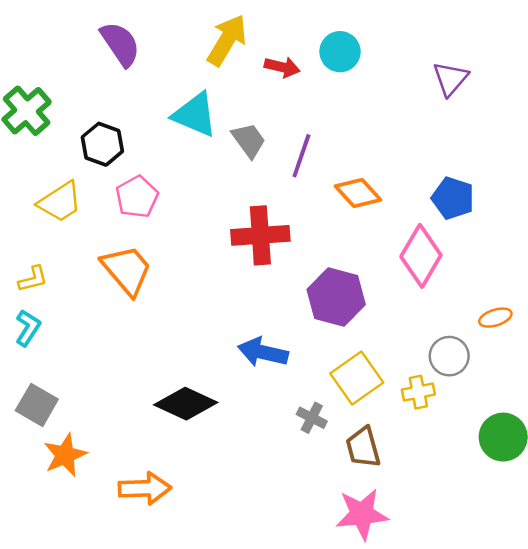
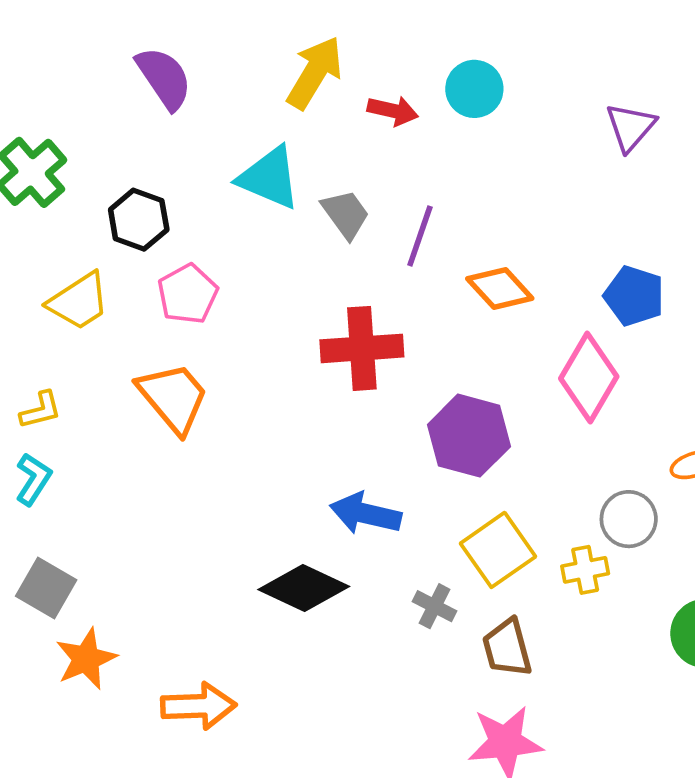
black diamond: (186, 404) -> (304, 588), moved

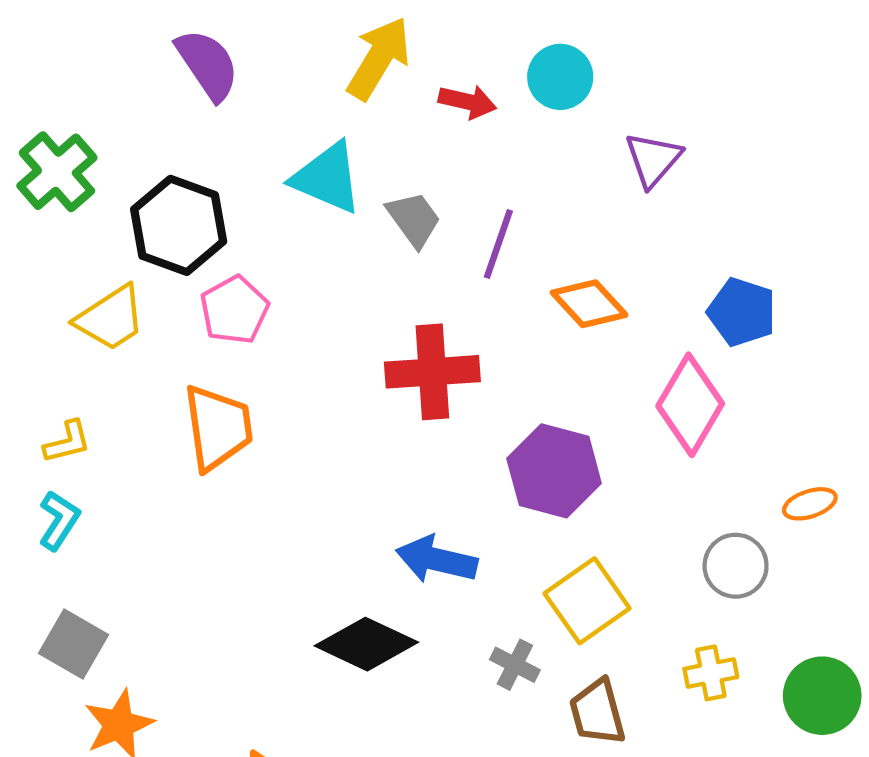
purple triangle: (630, 127) -> (653, 159), moved
black hexagon: (139, 220) -> (179, 225), size x1.4
orange trapezoid: (173, 397) -> (218, 428), turned 32
yellow cross: (585, 570) -> (711, 673), moved

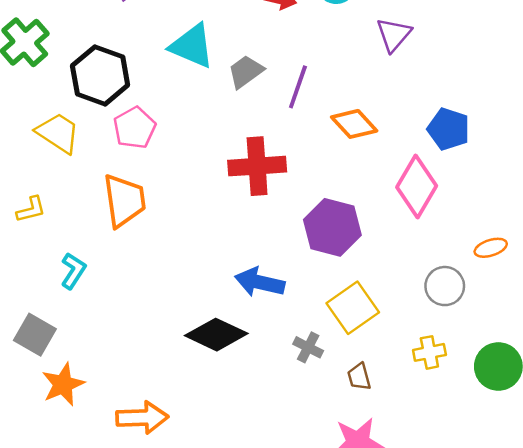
gray trapezoid: (414, 219) -> (246, 72), turned -90
yellow trapezoid: (111, 318) -> (58, 133), turned -114
cyan L-shape: (59, 520) -> (73, 271), moved
brown trapezoid: (597, 712) -> (359, 377), size x0.7

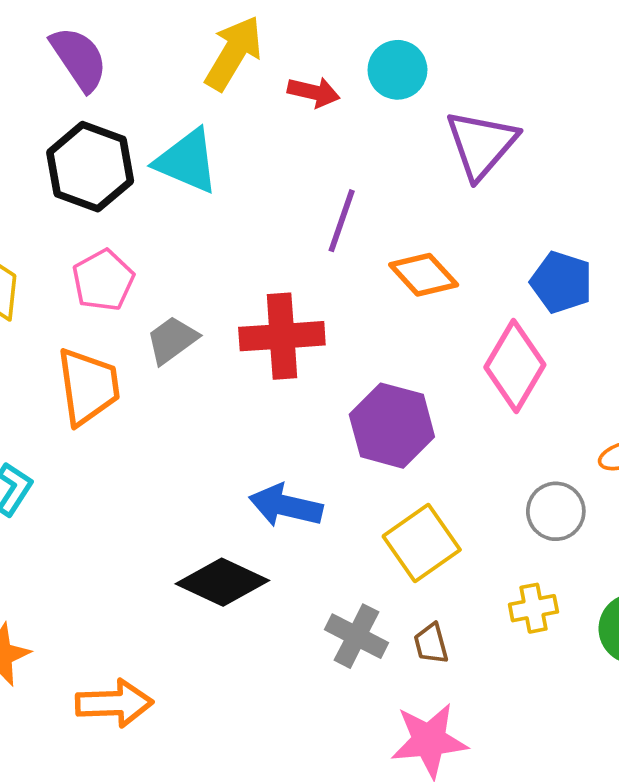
purple triangle: (394, 35) -> (481, 144), size x1.4
gray trapezoid: (246, 72) -> (172, 340), moved
black hexagon: (100, 75) -> (90, 167), moved
gray cross: (308, 347) -> (357, 636), moved, size x1.4

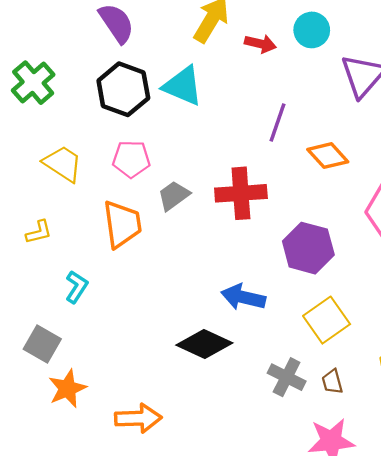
pink pentagon: (103, 280) -> (131, 159), turned 30

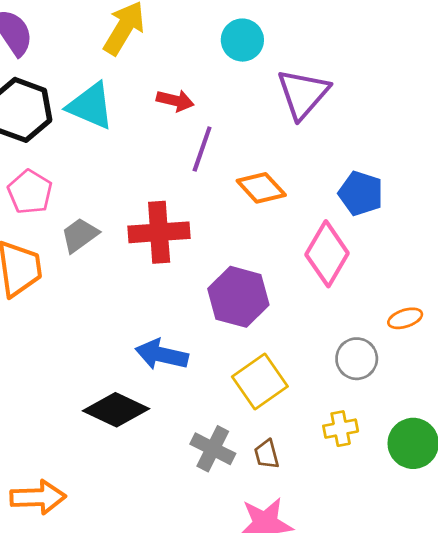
red arrow: (260, 44) -> (175, 101), moved
pink pentagon: (131, 159) -> (30, 192), turned 30

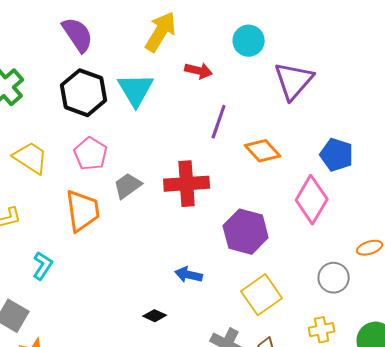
red arrow: (175, 101) -> (199, 71), moved
cyan triangle: (90, 106) -> (136, 90), turned 36
blue arrow: (162, 355) -> (189, 275), size x0.7
black diamond: (116, 410) -> (155, 316), size x0.5

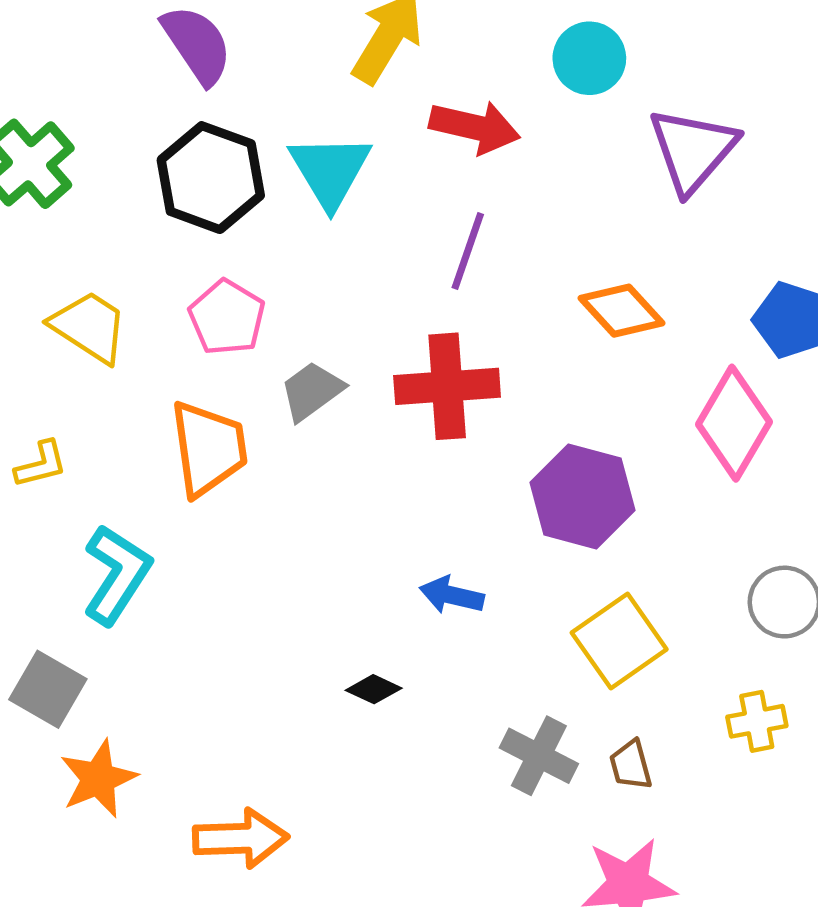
red arrow: (199, 71) -> (475, 127), size x1.4
purple line: (219, 122) -> (468, 251), moved
cyan L-shape: (43, 266) -> (117, 575), size x1.5

